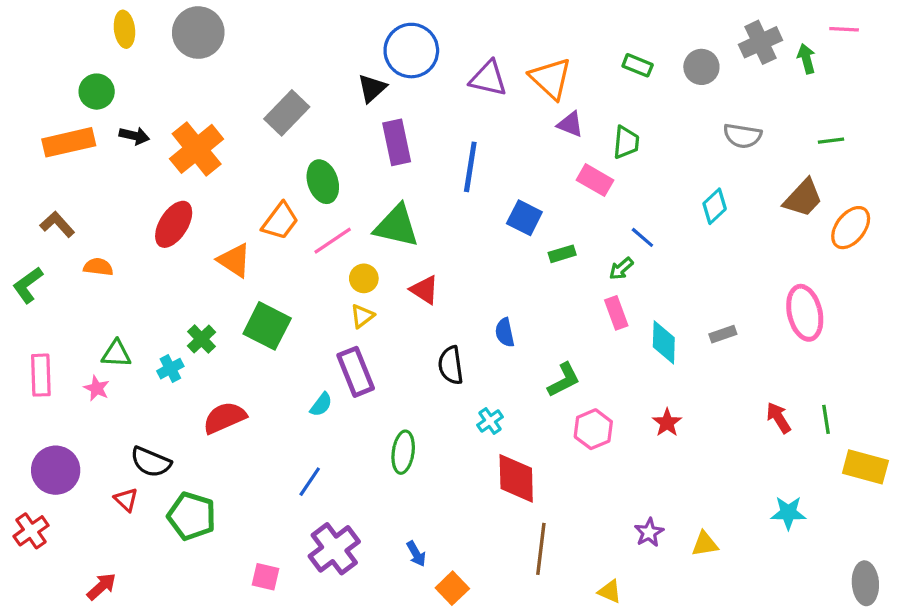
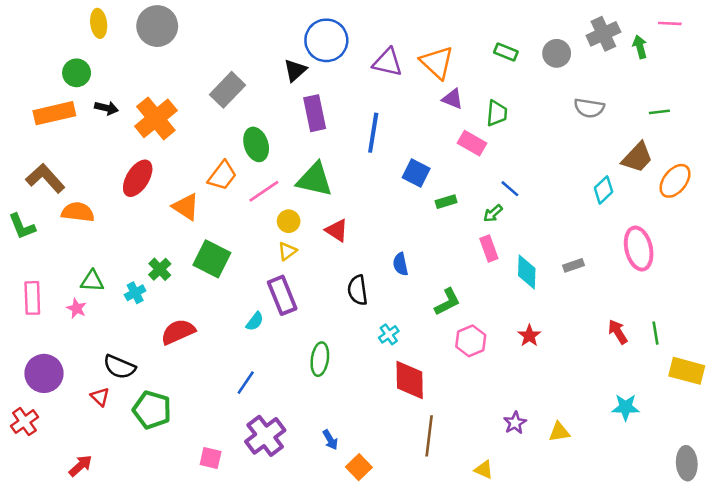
cyan diamond: (715, 206) -> (603, 190), moved
brown L-shape: (57, 224) -> (45, 178), size x1.4
orange semicircle: (98, 267) -> (78, 212), size x1.4
green L-shape: (28, 285) -> (22, 226), turned -76

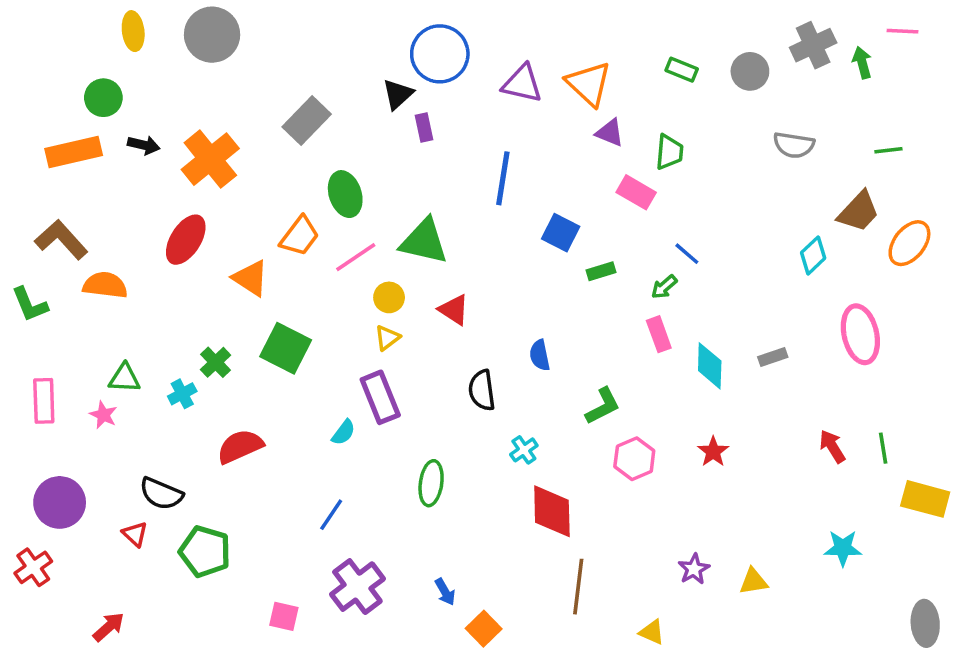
purple rectangle: (315, 113) -> (424, 127), moved, size x0.6

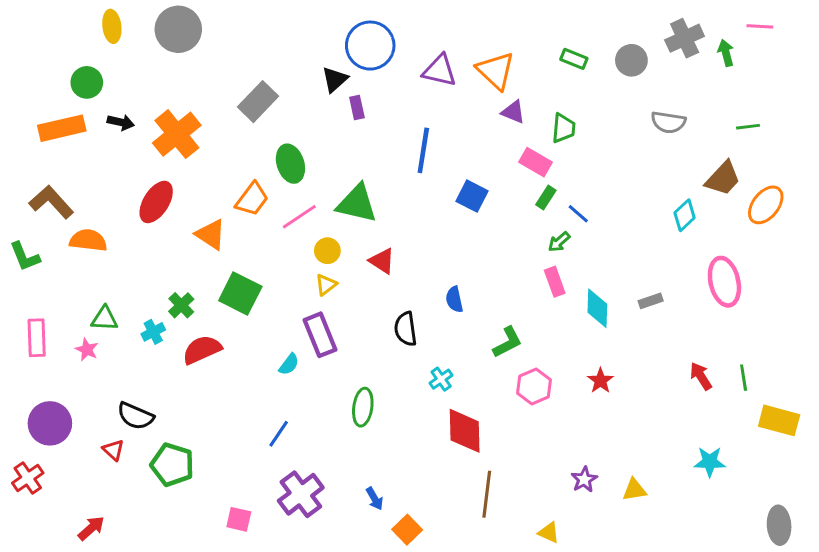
green rectangle: (601, 271) -> (546, 198), moved, turned -40
red semicircle: (240, 446) -> (202, 350), moved

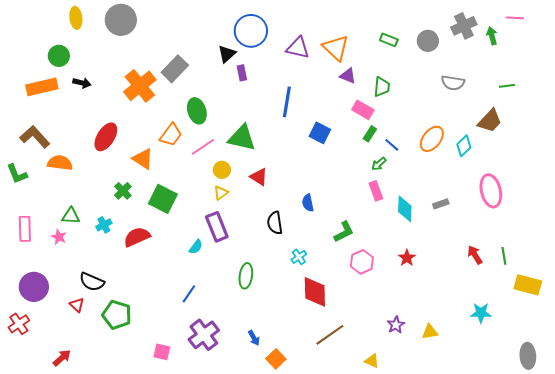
orange cross: (177, 134) -> (140, 86), moved
orange ellipse: (766, 205) -> (432, 139), moved
green cross: (181, 305) -> (123, 191), moved
brown line: (487, 494) -> (330, 335), turned 48

